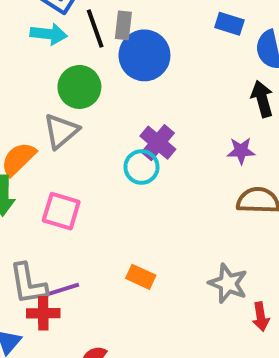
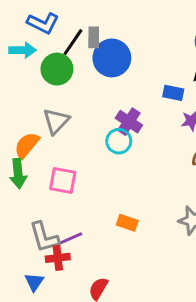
blue rectangle: (229, 24) -> (173, 93), moved
black line: (95, 29) -> (73, 42), turned 60
cyan arrow: (49, 34) -> (23, 50), moved
green circle: (79, 87) -> (57, 69), moved

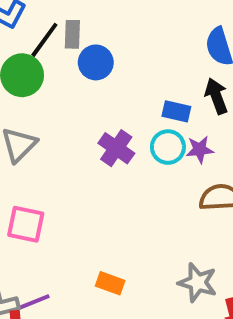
blue circle: (112, 58) -> (96, 62), size x0.7
cyan circle: (119, 141) -> (168, 147), moved

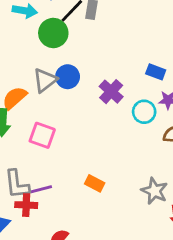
blue circle: (96, 62) -> (68, 77), moved
cyan circle: (168, 147) -> (144, 112), moved

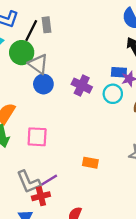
blue rectangle: (156, 72) -> (119, 72), moved
gray triangle: (45, 80) -> (38, 64), moved, turned -30

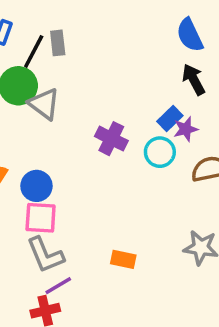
blue rectangle: (119, 72) -> (170, 118), turned -49
blue circle: (43, 84) -> (36, 186), moved
gray L-shape: (29, 182) -> (45, 255), moved

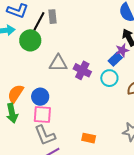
gray triangle: (44, 104) -> (58, 63), moved, turned -36
purple star: (186, 129) -> (122, 50), moved

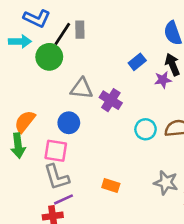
blue rectangle: (115, 59) -> (137, 62), moved
cyan circle: (109, 78) -> (146, 129), moved
blue circle: (40, 97) -> (69, 123), moved

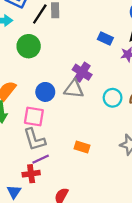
green circle: (49, 57) -> (29, 46), moved
blue rectangle: (137, 62) -> (105, 39), turned 64
gray triangle: (82, 89) -> (74, 89), moved

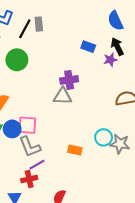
purple cross: (82, 72) -> (69, 80), turned -36
blue circle: (45, 92) -> (12, 129), moved
cyan circle: (113, 98) -> (104, 137), moved

